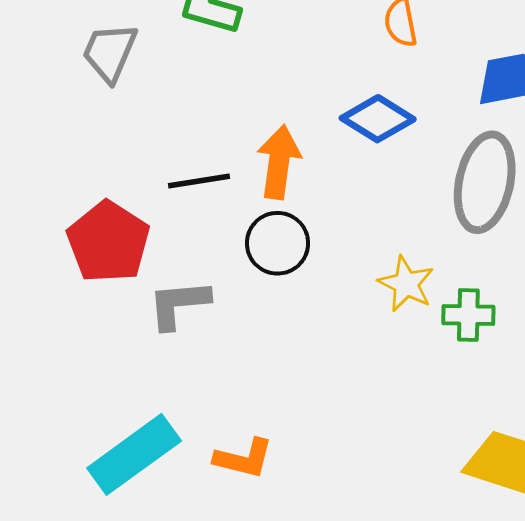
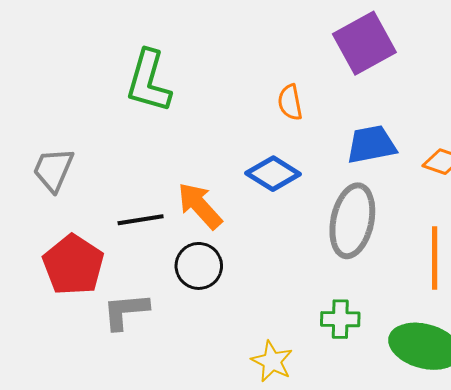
gray trapezoid: (110, 52) -> (53, 170), moved
orange arrow: (279, 162) -> (200, 206), turned -50
yellow star: (406, 284) -> (272, 361), moved

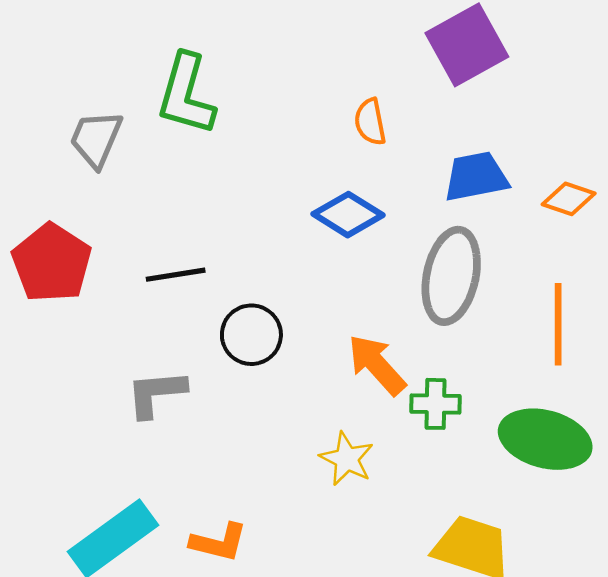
gray trapezoid: (53, 170) -> (96, 139), moved
orange arrow: (200, 206) -> (377, 365), moved
red pentagon: (73, 265) -> (52, 263), moved

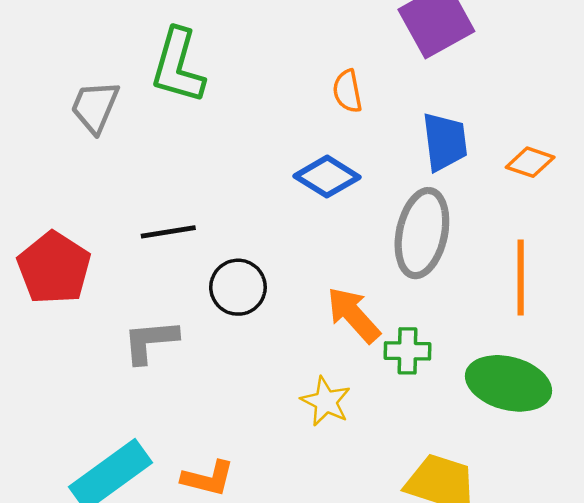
blue trapezoid: (476, 177) -> (445, 142), turned 94
red pentagon: (52, 263) -> (54, 268), moved

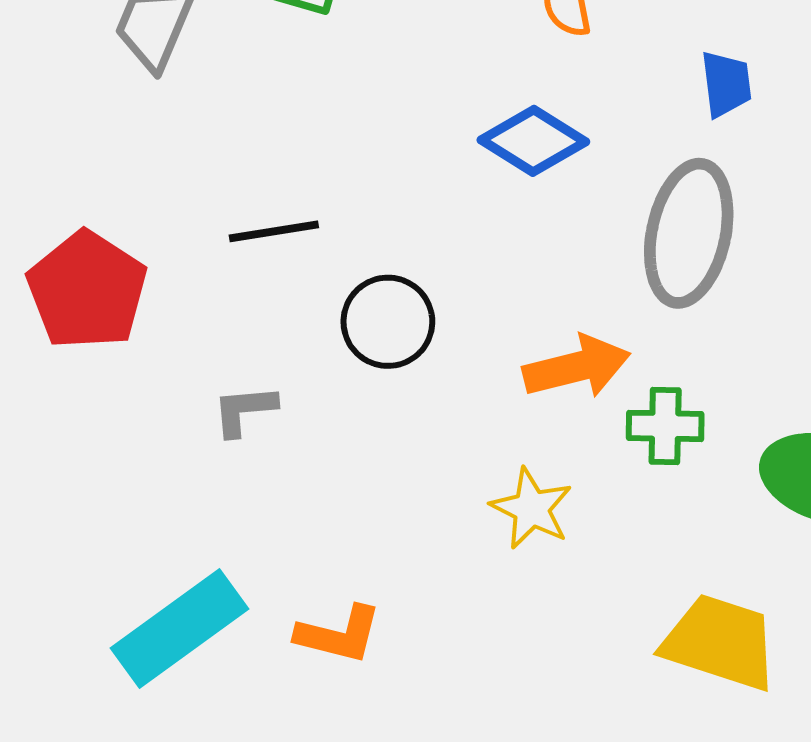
blue trapezoid: (445, 142) -> (726, 84), size x0.7
orange arrow: (353, 315) -> (577, 367), turned 118
gray L-shape: (150, 341) -> (244, 410), size x0.7

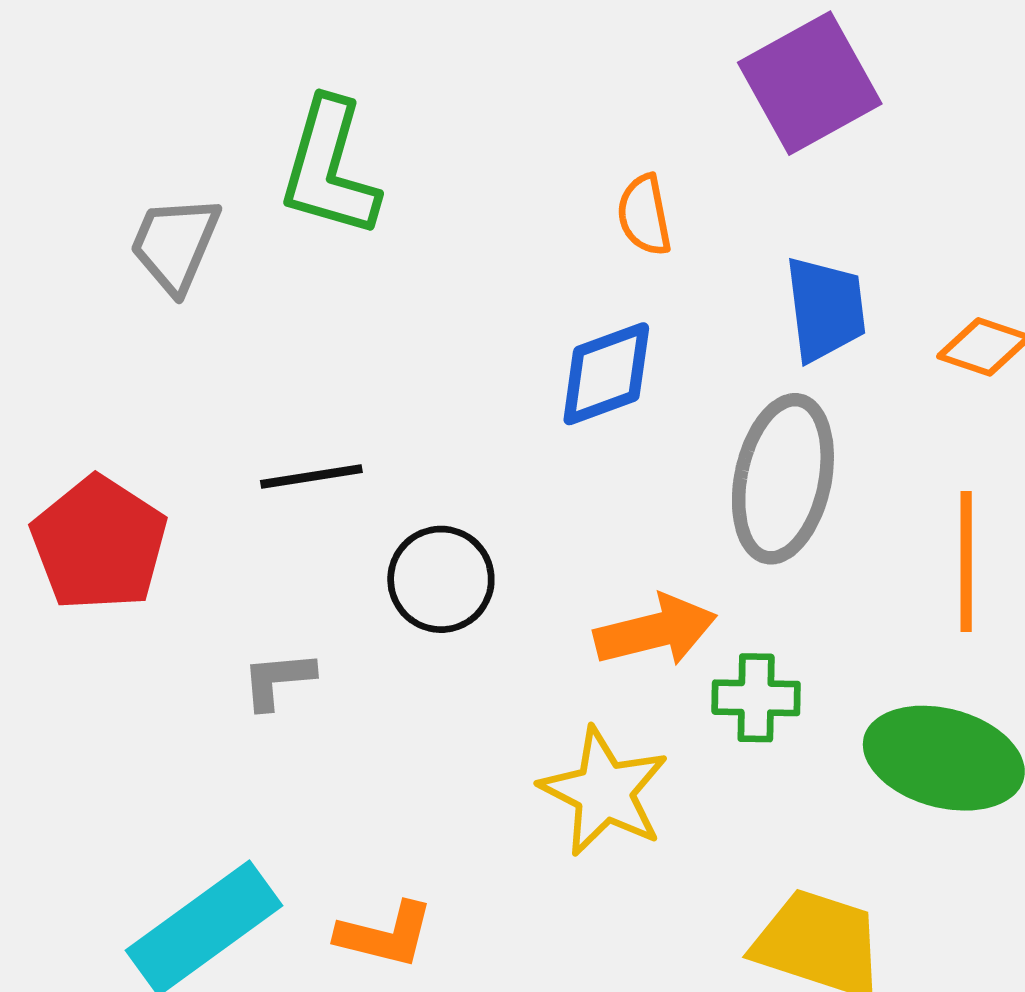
blue trapezoid: (726, 84) -> (825, 309), size x1.4
blue diamond: (533, 141) -> (606, 374), turned -52
yellow star: (531, 509) -> (604, 792), size x1.4

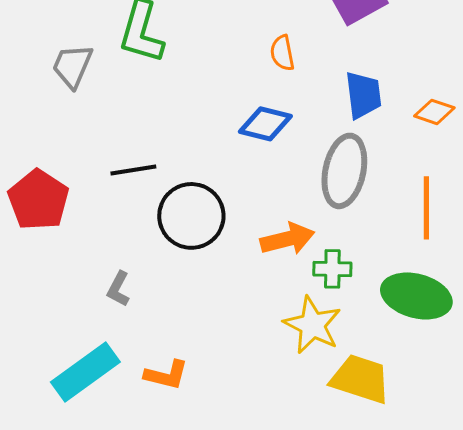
blue diamond: (606, 374) -> (265, 124), turned 34
black circle: (441, 579) -> (191, 216), size x1.4
gray L-shape: (278, 680) -> (118, 289), moved, turned -57
yellow star: (604, 792) -> (312, 325), moved

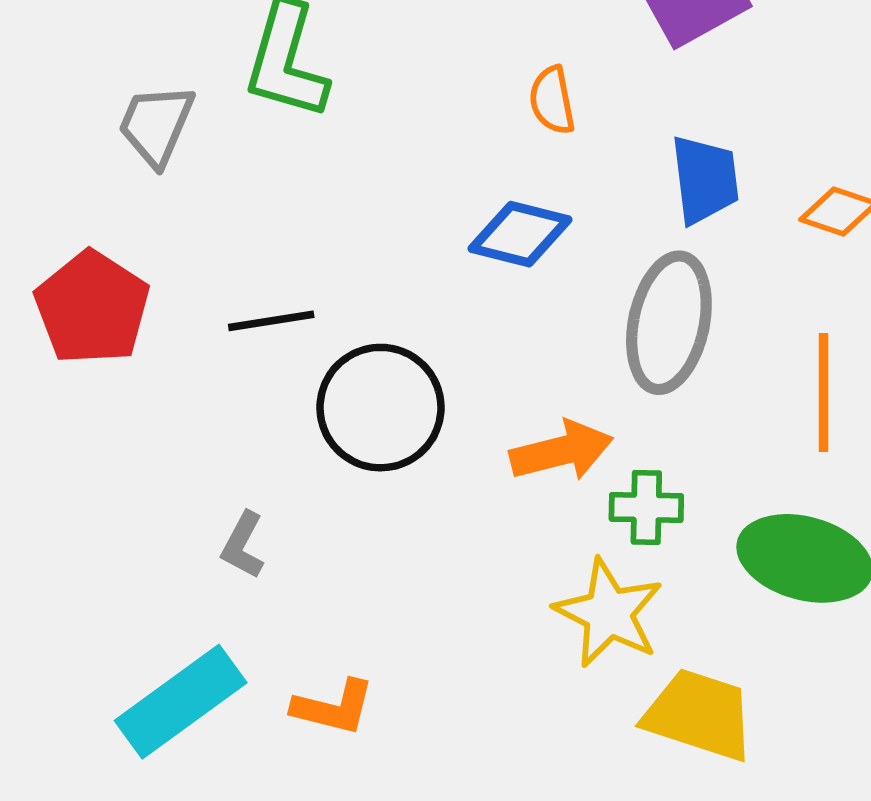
red pentagon: (38, 200) -> (92, 308), moved

